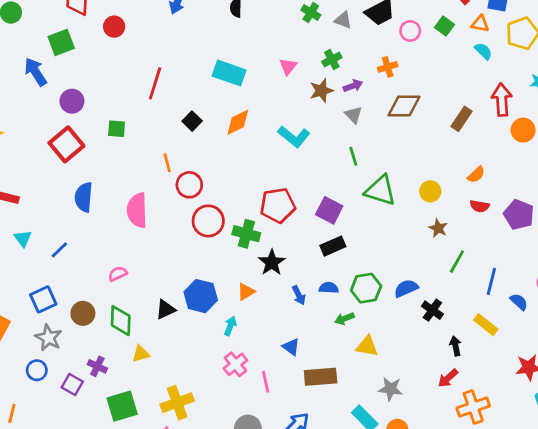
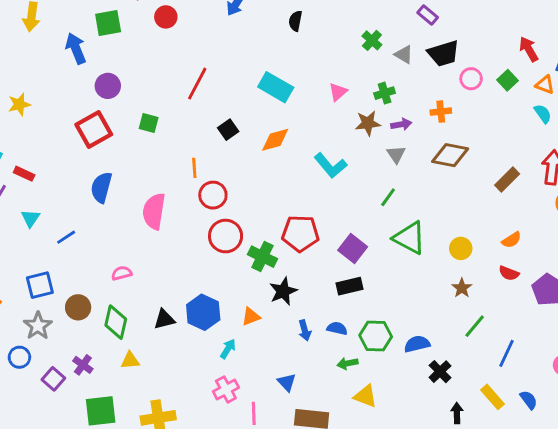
green line: (353, 156) -> (388, 197), turned 42
blue semicircle: (519, 302) -> (529, 400), moved

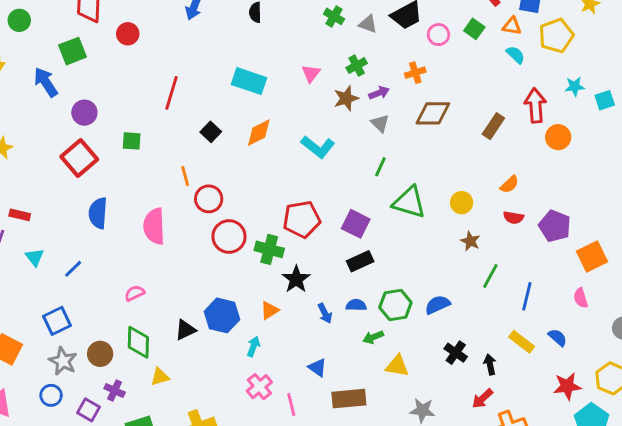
brown circle: (78, 307) -> (100, 354), moved
black cross: (440, 372) -> (456, 353), moved

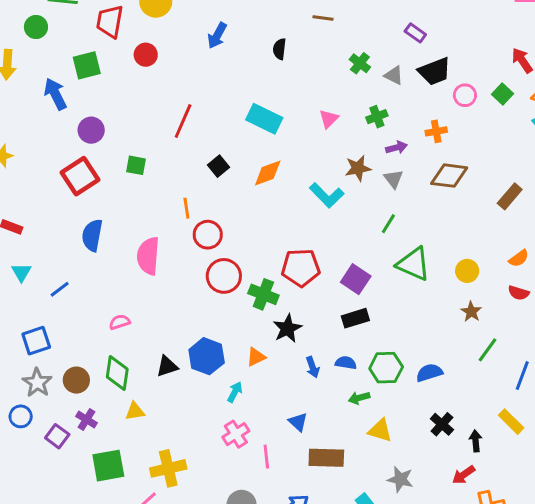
brown star: (346, 98) -> (358, 168), moved

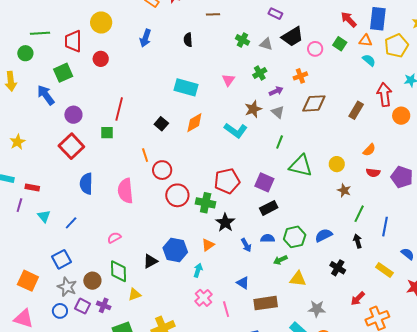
red line: (183, 121) -> (119, 109), moved
yellow rectangle: (511, 422) -> (384, 270), moved
purple square: (57, 436) -> (83, 306), moved
black arrow: (476, 441) -> (358, 241), moved

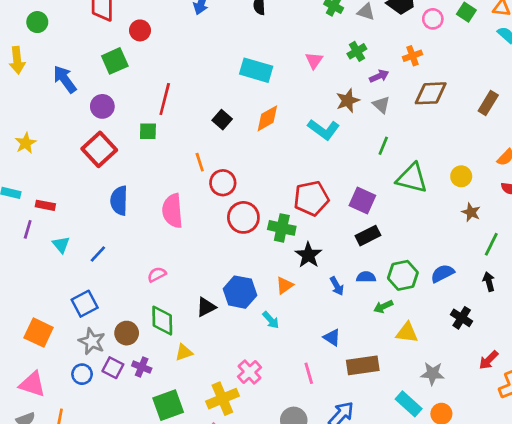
green square: (63, 73) -> (115, 61), moved
cyan arrow: (198, 270) -> (271, 320), turned 120
pink cross: (203, 298) -> (249, 372), moved

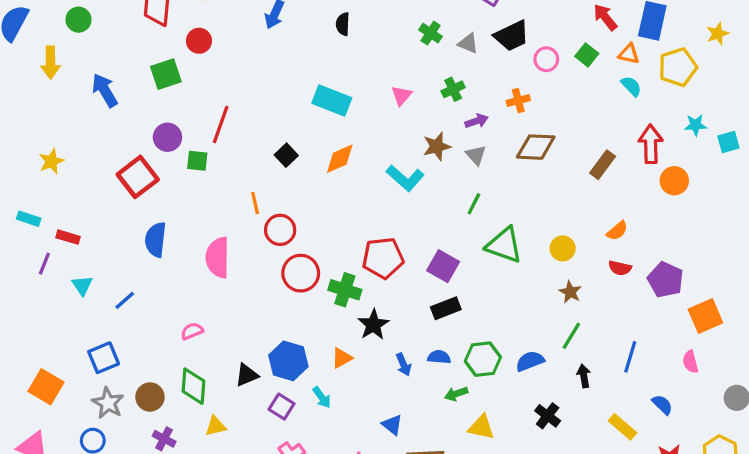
purple circle: (102, 106) -> (167, 137), moved
green line: (491, 244) -> (571, 336), moved
purple square: (113, 368) -> (282, 407), moved

